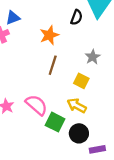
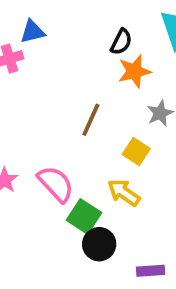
black semicircle: (76, 17) -> (121, 42), moved
orange star: (49, 35) -> (134, 71), moved
black circle: (79, 133) -> (99, 244), moved

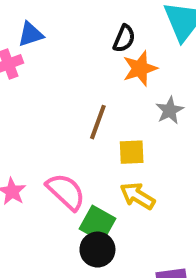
yellow square: (136, 152) -> (132, 152), moved, turned -32
black circle: (99, 244) -> (97, 250), moved

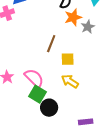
gray star: (170, 110) -> (88, 27), moved
green square: (98, 224) -> (38, 94), moved

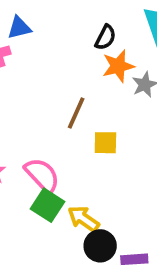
yellow arrow: (70, 81) -> (84, 219), moved
black circle: (49, 108) -> (100, 246), moved

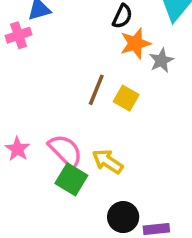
yellow square: (105, 143) -> (126, 98), moved, turned 30
yellow arrow: (84, 219) -> (108, 161), moved

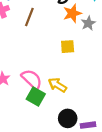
brown line: (96, 90) -> (29, 17), moved
yellow square: (126, 98) -> (68, 47), turned -32

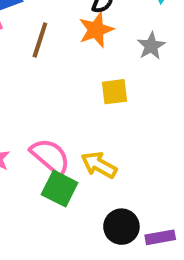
orange star: (72, 13) -> (96, 30), moved

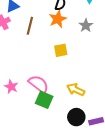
yellow square: (114, 92) -> (61, 50), moved
yellow arrow: (99, 165) -> (76, 90), moved

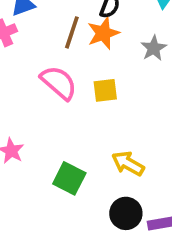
brown line: (30, 26) -> (72, 32), moved
pink semicircle: (39, 84) -> (59, 83), moved

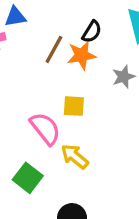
pink semicircle: (59, 83) -> (45, 129), moved
yellow arrow: (128, 163) -> (75, 156), moved

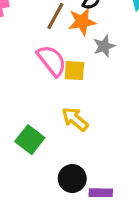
gray star: (124, 77) -> (104, 46), moved
pink semicircle: (45, 129) -> (52, 61), moved

